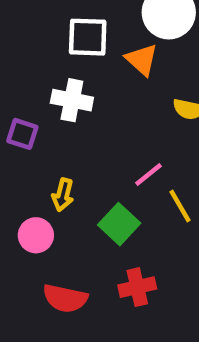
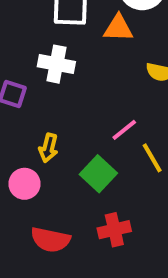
orange triangle: (142, 60) -> (118, 28), turned -40

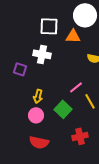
pink circle: (24, 184) -> (36, 115), moved
red cross: (114, 230) -> (80, 136), moved

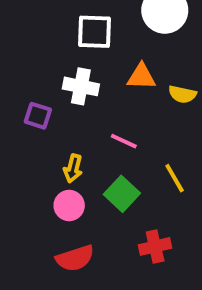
orange triangle: (73, 36) -> (141, 77), moved
pink line: (76, 87) -> (124, 141), moved, turned 64
red semicircle: (39, 142) -> (75, 258), turned -30

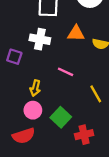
green square: (122, 194) -> (61, 117), moved
red semicircle: (75, 258) -> (24, 136), moved

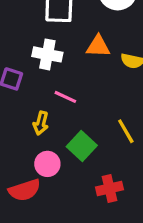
pink line: (65, 72) -> (65, 97), moved
pink circle: (33, 110) -> (47, 164), moved
green square: (61, 117) -> (82, 146), moved

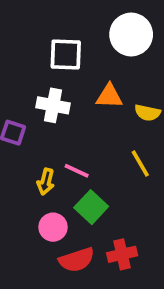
pink line: (65, 97) -> (77, 171), moved
yellow line: (126, 131) -> (140, 164), moved
red semicircle: (25, 190) -> (77, 260), moved

